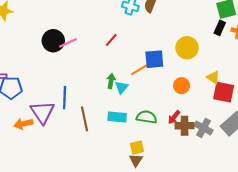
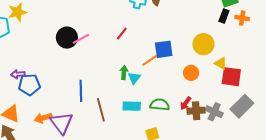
yellow circle: (187, 48) -> (203, 44), moved
purple triangle: (42, 112) -> (62, 123), moved

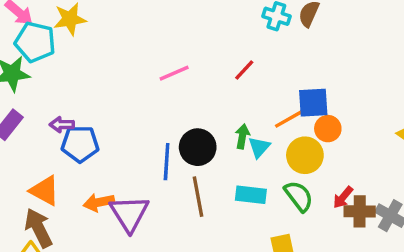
black circle: (67, 38) -> (198, 147), moved
yellow circle: (203, 44) -> (305, 155), moved
orange circle: (191, 73) -> (328, 129), moved
green semicircle: (160, 105) -> (299, 196), turned 42

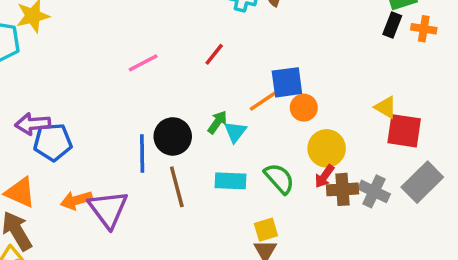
purple arrow: (62, 125) -> (33, 124), size x1.4
green arrow: (242, 136) -> (217, 122), turned 30
yellow circle: (305, 155) -> (327, 148), moved

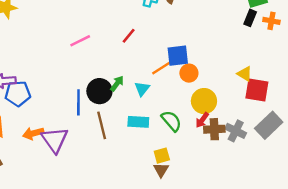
green arrow: (217, 122) -> (117, 83), moved

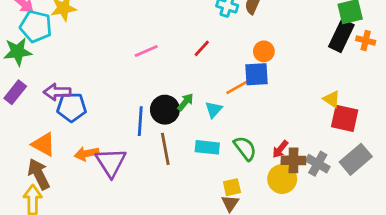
black rectangle: (250, 18) -> (341, 36), size x1.6
orange circle: (189, 73) -> (264, 51), moved
yellow circle: (204, 101) -> (282, 179), moved

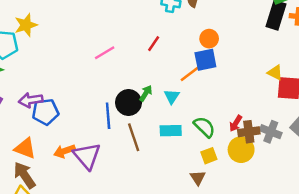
yellow square: (232, 187) -> (209, 156), moved

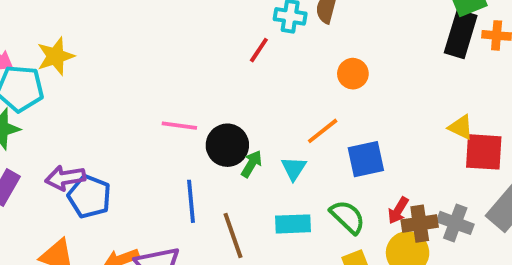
red line: (154, 44) -> (259, 50), moved
pink line: (105, 53) -> (179, 126), moved, turned 40
blue square: (205, 60) -> (366, 159), moved
black circle: (128, 103) -> (227, 145), moved
blue pentagon: (45, 112) -> (89, 197), turned 30

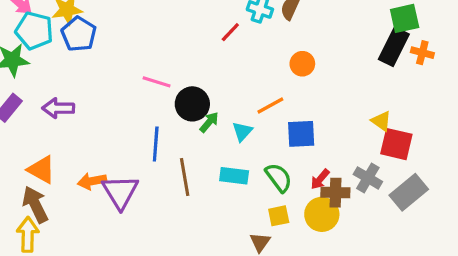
blue pentagon: (89, 197) -> (79, 34), moved
gray cross: (455, 223) -> (368, 178), moved

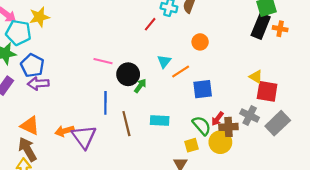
blue pentagon: (79, 34) -> (32, 65), moved
cyan triangle: (242, 131) -> (164, 61), moved
green semicircle: (279, 178) -> (202, 126), moved

